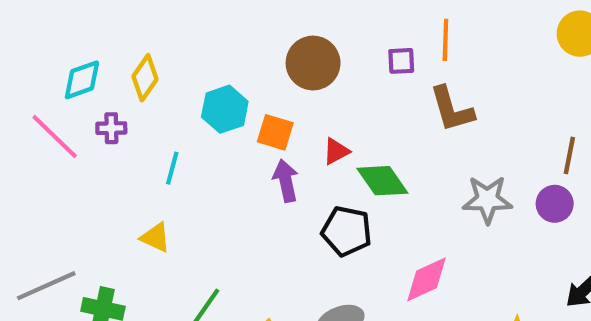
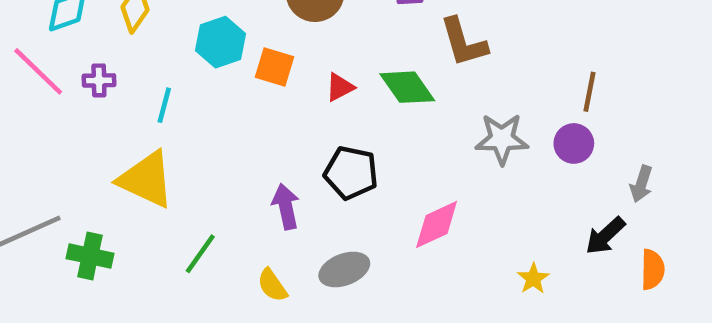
purple cross: (111, 128) -> (99, 80), moved
purple arrow: (286, 181) -> (286, 206), moved
green diamond: (382, 181) -> (407, 87), moved
yellow triangle: (155, 237) -> (146, 179), size x1.8

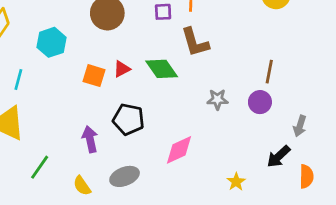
orange square: (275, 67) -> (94, 76), moved
gray star: (502, 139) -> (217, 99), size x0.7

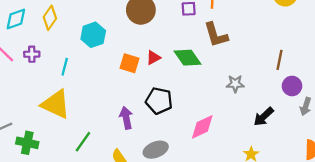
purple circle: (260, 102) -> (292, 86), moved
black arrow: (279, 157) -> (264, 117), moved

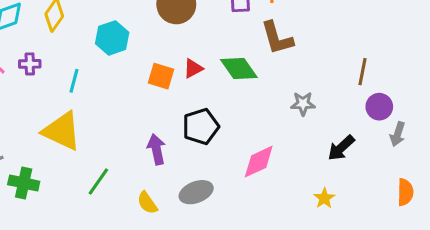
black pentagon: (159, 101) -> (201, 127), turned -30

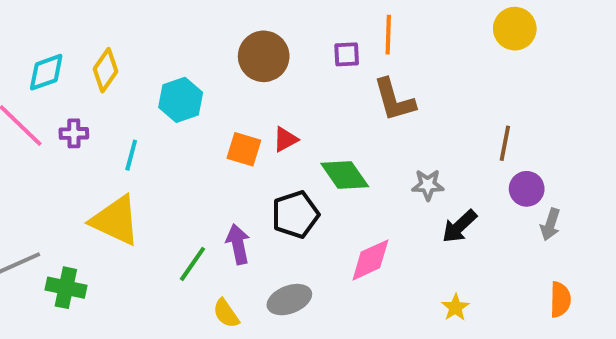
green diamond: (239, 69) -> (345, 175), moved
black arrow: (341, 148) -> (459, 226), moved
green line: (98, 181) -> (192, 264), moved

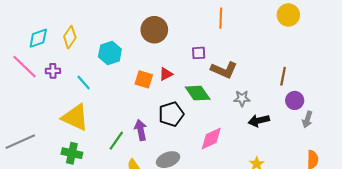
purple square: (347, 54) -> (199, 53), moved
brown L-shape: (394, 100) -> (224, 70), moved, turned -50
cyan line: (131, 155) -> (84, 83), turned -56
black arrow: (459, 226) -> (259, 121), turned 30
green cross: (66, 288) -> (72, 153), moved

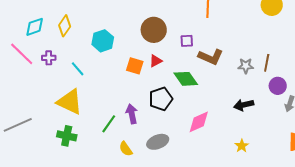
brown circle: (154, 30) -> (154, 30), moved
gray star: (242, 98) -> (246, 66), moved

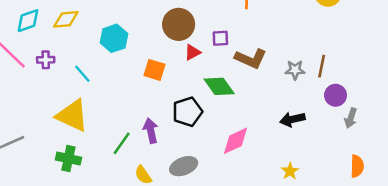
yellow diamond: (65, 26) -> (66, 19), turned 50
red triangle: (156, 61) -> (192, 52), moved

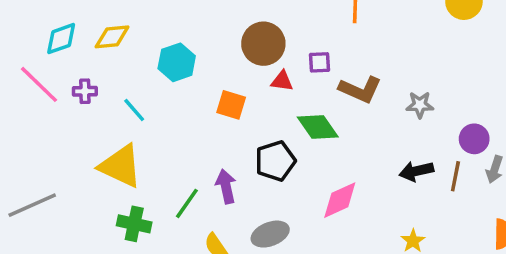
red triangle: (192, 52) -> (282, 81), turned 36
brown line: (322, 66) -> (455, 176), moved
green cross: (68, 159) -> (134, 224), moved

